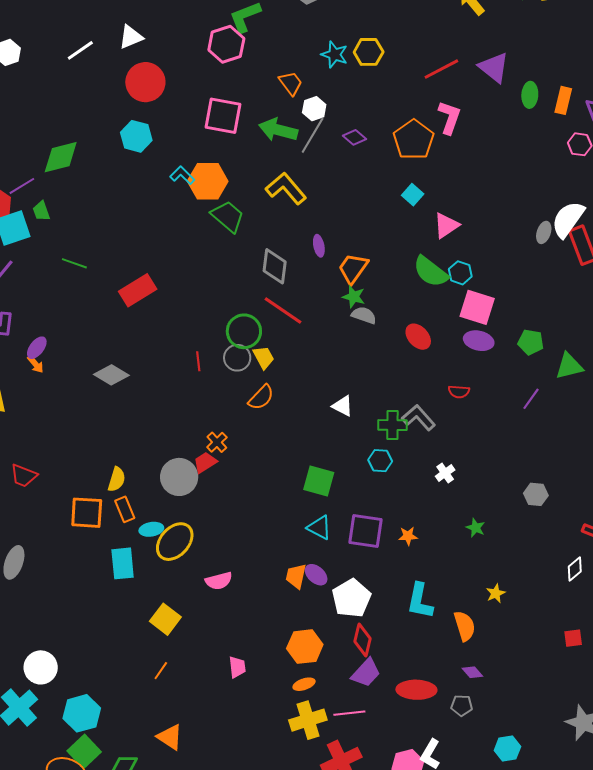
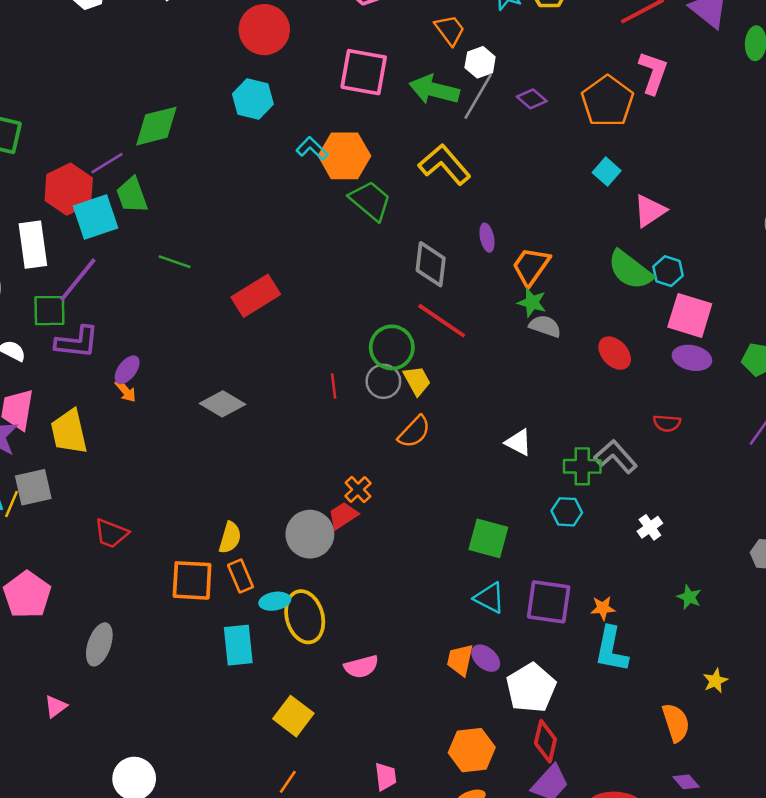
green trapezoid: (41, 211) -> (132, 195), size x1.4
yellow ellipse: (175, 542) -> (305, 617), turned -57
cyan L-shape: (420, 601) -> (611, 649), moved

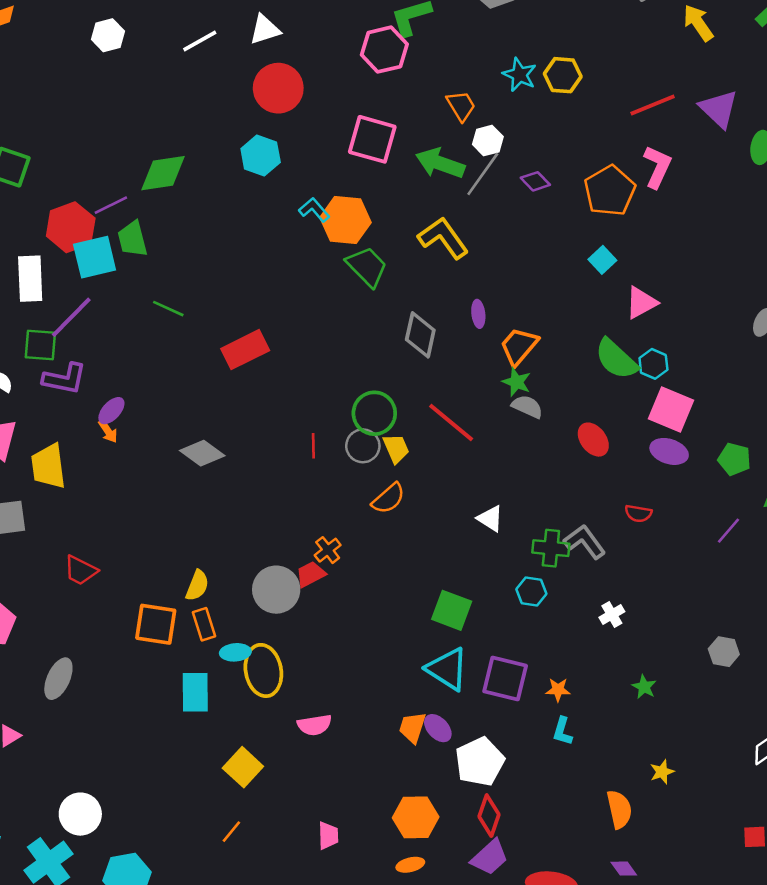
red line: (442, 321) -> (451, 423), moved
cyan triangle: (490, 598) -> (447, 669), size x1.4
cyan L-shape: (611, 649) -> (562, 731), size x0.6

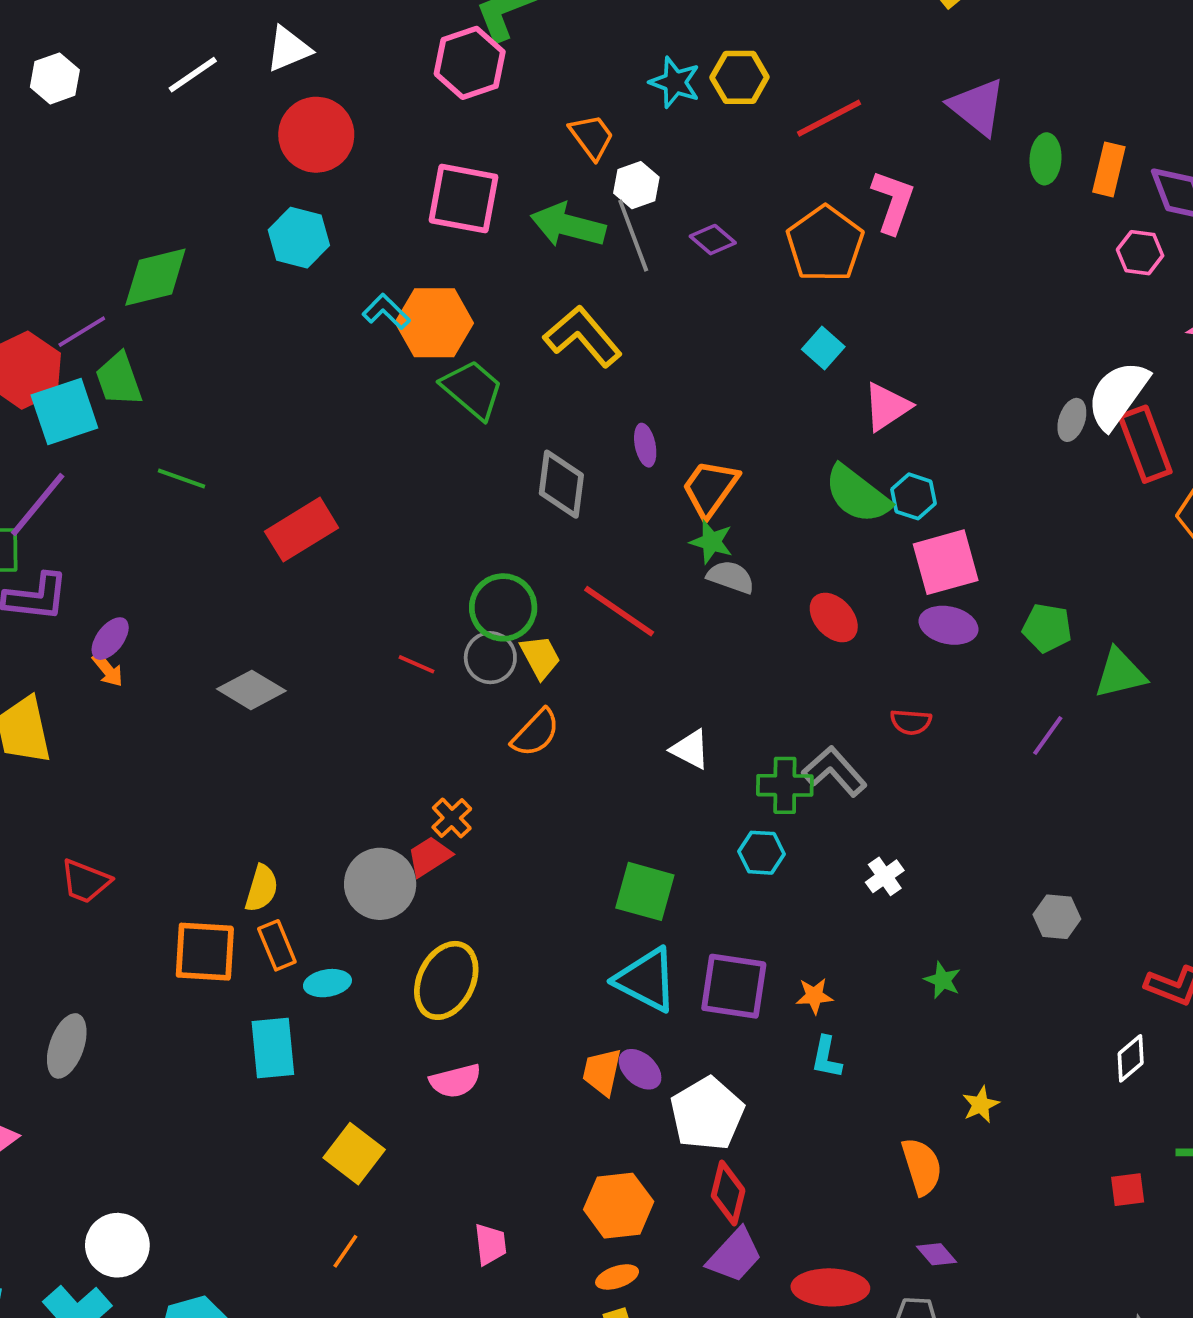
red line: (653, 105) -> (829, 118), moved
gray line: (483, 174) -> (633, 236), turned -51
pink square: (671, 409) -> (946, 562), turned -33
red line: (313, 446) -> (416, 664), turned -60
yellow ellipse: (263, 670) -> (446, 980), moved, turned 42

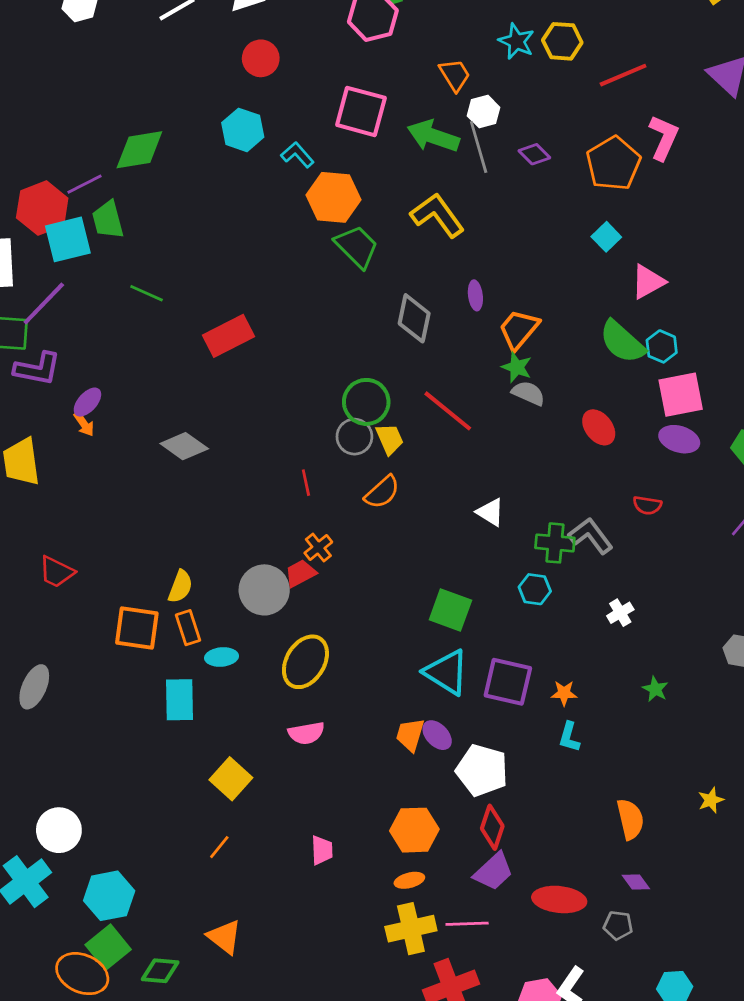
red circle: (316, 135) -> (261, 58), size x0.7
cyan L-shape: (386, 312) -> (297, 155), moved
red line: (416, 664) -> (306, 483), moved, turned 50
yellow star: (981, 1105) -> (711, 800), moved
white pentagon: (707, 1114) -> (482, 770), turned -30

